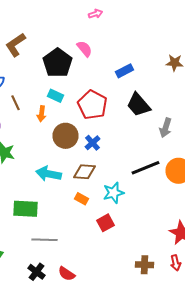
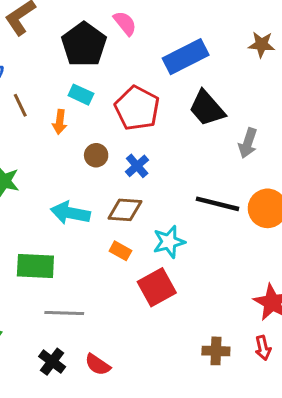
blue rectangle: (124, 71) -> (186, 57), size x1.6
brown circle: (66, 136) -> (96, 155), size x0.6
black line: (146, 168) -> (217, 204), turned 36
red square: (106, 223) -> (157, 287), size x1.4

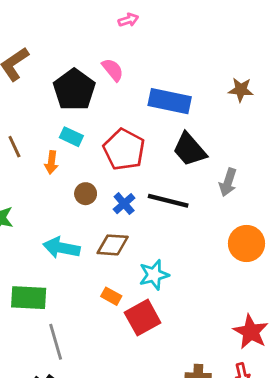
blue rectangle: (186, 57) -> (170, 101), turned 39
black line: (217, 204) -> (168, 201), moved
orange rectangle: (120, 251) -> (111, 296), moved
gray line: (64, 313) -> (56, 342), turned 72

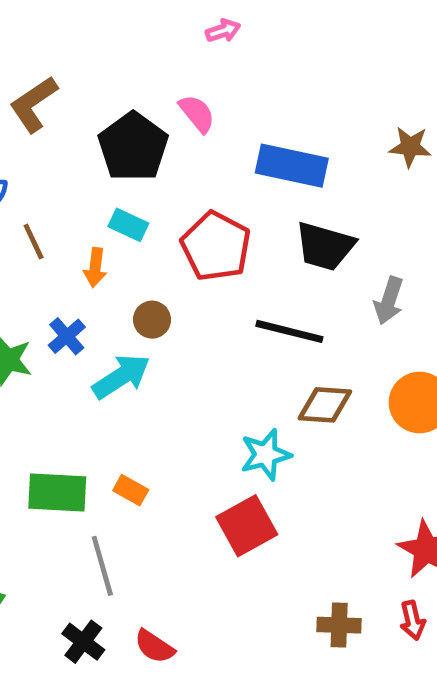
black trapezoid: (190, 150) -> (325, 246), turned -33
blue cross: (124, 204) -> (67, 336), moved
brown diamond: (113, 245) -> (325, 405), moved
cyan arrow: (61, 248) -> (121, 376), moved, turned 136
orange rectangle: (111, 296) -> (131, 490), moved

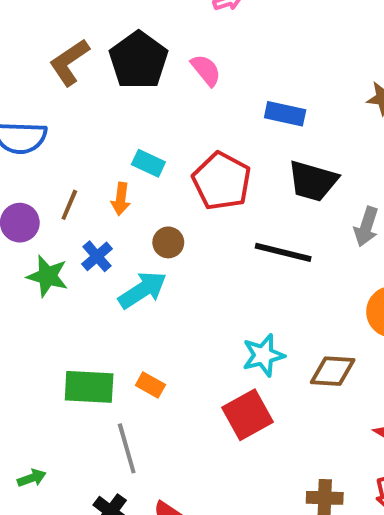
black pentagon: (133, 147) -> (139, 60), moved
blue rectangle: (292, 166) -> (285, 114), size x0.7
brown line: (34, 241) -> (69, 205), moved, turned 48
brown diamond: (325, 405) -> (333, 371), moved

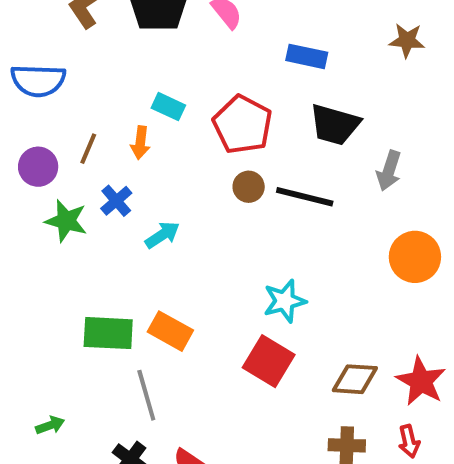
brown circle: (168, 242) -> (249, 187), moved
cyan arrow: (143, 290) -> (162, 235), size x0.7
brown diamond: (333, 371) -> (355, 379), moved
orange rectangle: (150, 385) -> (170, 331), size x1.5
red square: (247, 415) -> (269, 361), turned -30

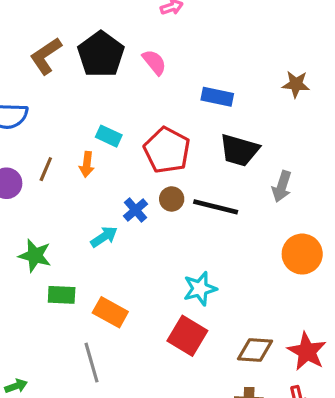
blue cross: (116, 201) -> (135, 210), moved
green star: (66, 221) -> (35, 256), moved
green rectangle: (108, 333) -> (62, 295), moved, size x0.7

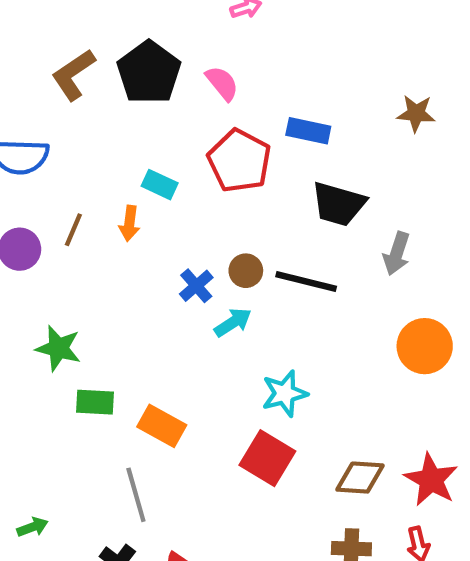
red pentagon: (167, 150) -> (239, 161), moved
cyan arrow: (104, 237) -> (233, 322), moved

